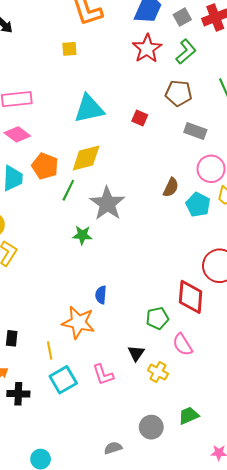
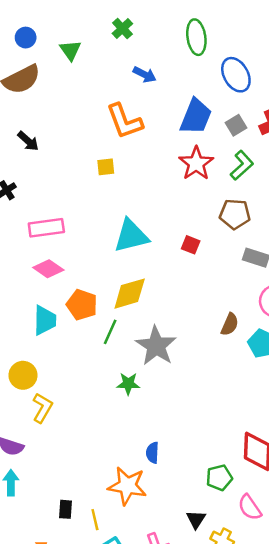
black rectangle: (12, 338) -> (66, 509), moved

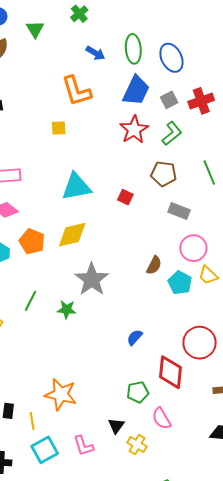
green ellipse: (196, 37) -> (133, 49), moved
green line: (110, 332) -> (30, 301), moved
blue semicircle: (152, 453) -> (135, 337), moved, turned 36

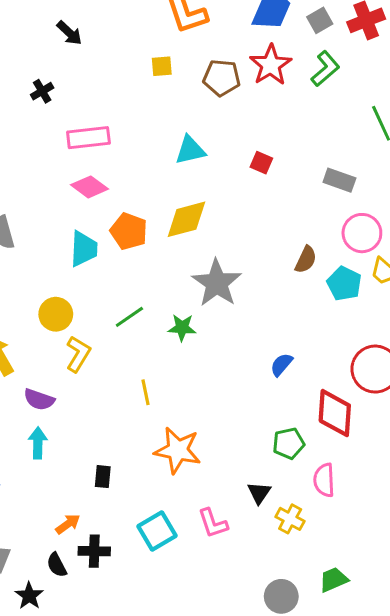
brown pentagon: (164, 174) -> (222, 78), moved
cyan triangle: (76, 187) -> (190, 150), size x0.7
green line: (30, 301) -> (129, 317), turned 30
pink semicircle: (162, 418) -> (324, 480), turned 30
yellow line: (32, 421) -> (145, 392), moved

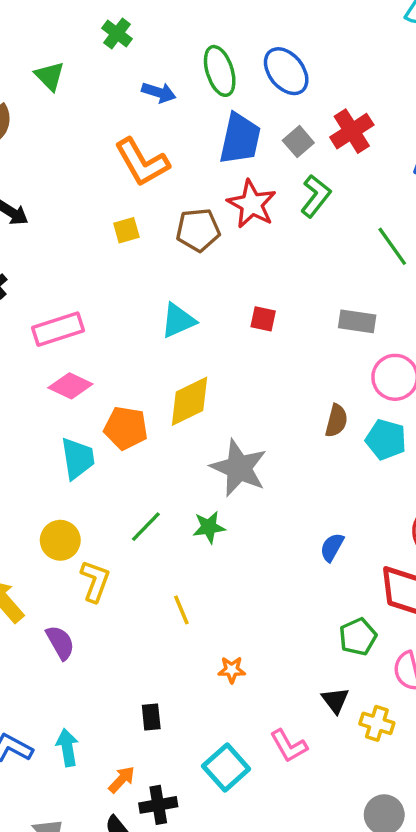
purple semicircle: (39, 400) -> (60, 643), turned -128
cyan arrow: (38, 443) -> (67, 747), moved
orange star: (178, 450) -> (232, 670), size x0.5

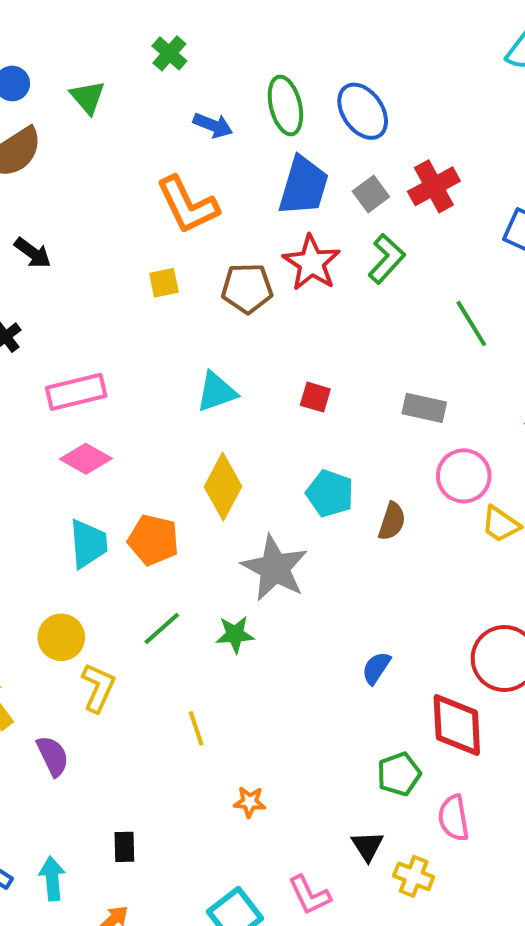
yellow diamond: (190, 401) -> (223, 487), turned -40
orange pentagon: (126, 428) -> (153, 540), moved
cyan pentagon: (386, 440) -> (330, 493), moved
black rectangle: (151, 717) -> (124, 847), moved

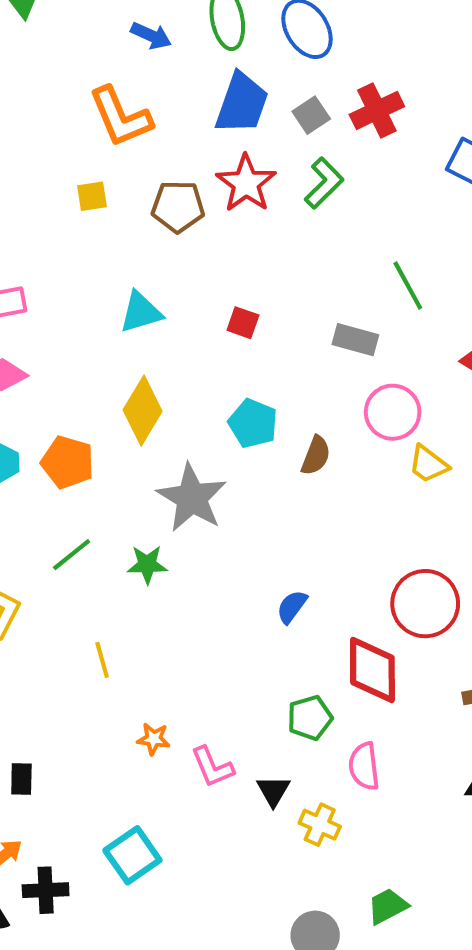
green line: (471, 324) -> (408, 285), moved
pink L-shape: (309, 895) -> (212, 767), moved

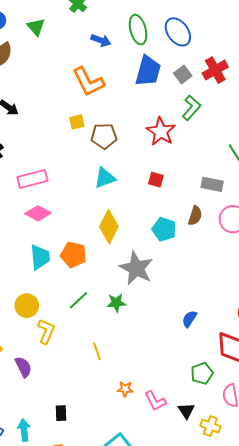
red star: (246, 183) -> (161, 132), moved
brown pentagon: (178, 206) -> (104, 136), moved
brown semicircle: (316, 456) -> (195, 216), moved

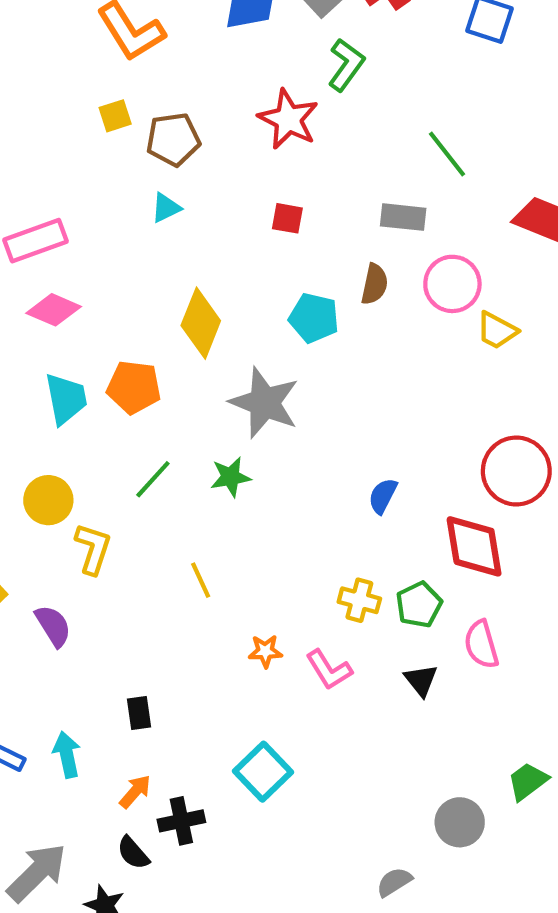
cyan triangle: (105, 178) -> (166, 208), moved, size x0.7
black triangle: (186, 411) -> (421, 680), moved
yellow cross: (210, 426) -> (359, 600), moved

